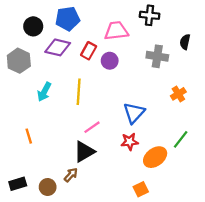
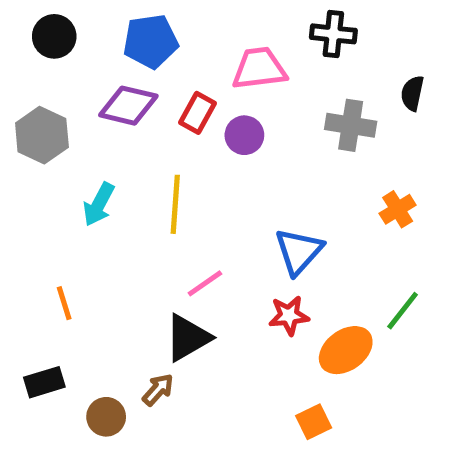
black circle: (33, 26) -> (54, 36), moved
black rectangle: (18, 184) -> (44, 382), moved

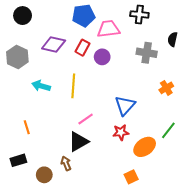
blue pentagon: (151, 41) -> (84, 16), moved
cyan arrow: (99, 204) -> (41, 86), turned 78
brown arrow: (158, 390) -> (66, 163), turned -64

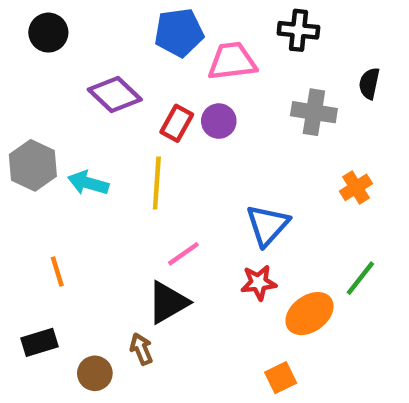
purple diamond: (54, 44) -> (115, 94), turned 30
red rectangle: (83, 48) -> (177, 123), moved
gray hexagon: (17, 57) -> (33, 165), moved

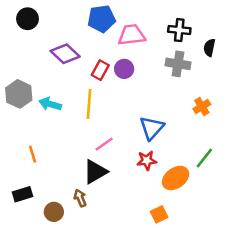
black cross: (298, 30) -> (179, 30), moved

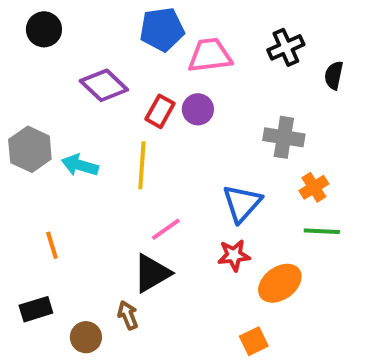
black cross: (179, 30) -> (286, 47), turned -30
gray cross: (178, 64) -> (284, 137), moved
orange cross: (202, 107) -> (314, 187), moved
green line: (204, 158) -> (322, 231), moved, turned 55

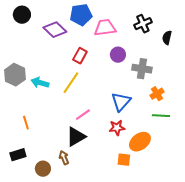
purple diamond: (104, 85) -> (55, 30), moved
purple circle: (198, 109) -> (118, 55), moved
yellow line: (142, 165) -> (71, 83), turned 30
orange square: (254, 341) -> (124, 160), moved, turned 32

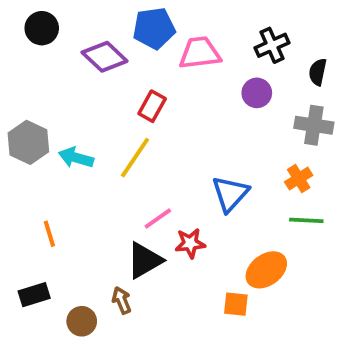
purple circle: (118, 55) -> (257, 93), moved
gray cross: (142, 69) -> (314, 125), moved
red star: (117, 128) -> (190, 243), moved

